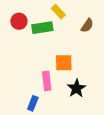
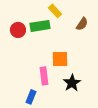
red circle: (19, 21) -> (18, 30), moved

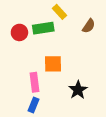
orange square: (60, 59) -> (53, 64), moved
pink rectangle: (44, 76) -> (35, 82), moved

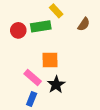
pink rectangle: (35, 82) -> (33, 77), turned -42
black star: (78, 90) -> (56, 85), moved

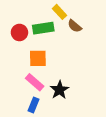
brown semicircle: (84, 24) -> (75, 26), moved, turned 96
orange square: (50, 60) -> (38, 58), moved

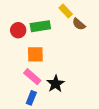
yellow rectangle: (59, 12) -> (66, 11), moved
brown semicircle: (75, 26) -> (79, 24), moved

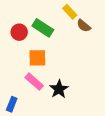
green rectangle: (40, 26) -> (43, 28), turned 42
blue rectangle: (31, 98) -> (12, 104), moved

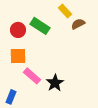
brown semicircle: (84, 26) -> (78, 24), turned 112
orange square: (37, 58) -> (18, 56), moved

